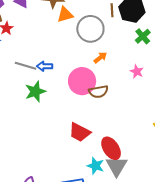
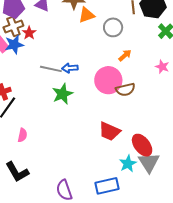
gray circle: (90, 29) -> (113, 27), size x0.7
cyan star: (96, 166) -> (128, 164), turned 30

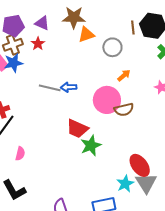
red star: (29, 33) -> (38, 44), moved
green star: (62, 94) -> (91, 145), moved
red trapezoid: (110, 131) -> (77, 129), moved

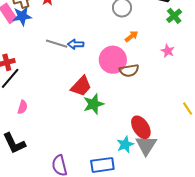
red trapezoid: (77, 129) -> (81, 86), turned -75

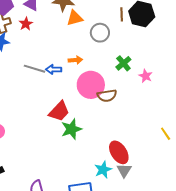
green cross: (174, 16) -> (123, 63), moved
orange arrow: (131, 36) -> (75, 60), moved, turned 32
gray triangle: (146, 145) -> (124, 170), size x0.7

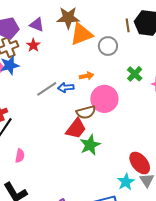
orange triangle: (75, 18) -> (81, 34), size x1.4
gray line: (35, 69) -> (47, 89), turned -45
brown semicircle: (107, 96) -> (86, 112), moved

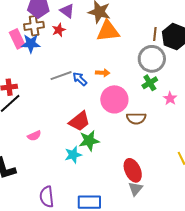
gray circle: (108, 46) -> (152, 59), moved, size x1.4
blue arrow: (66, 88) -> (80, 79), turned 35
brown semicircle: (86, 112) -> (136, 118), moved
pink semicircle: (20, 156) -> (34, 136), moved, turned 40
cyan star: (126, 182) -> (73, 155), moved

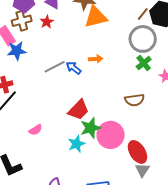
brown line: (155, 34) -> (143, 14), turned 40
blue star: (31, 44) -> (17, 51), moved
pink circle: (114, 99) -> (111, 135), moved

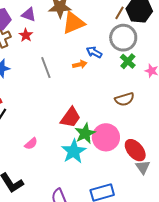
gray line: (55, 67) -> (46, 68), moved, turned -75
blue arrow: (74, 68) -> (94, 52), moved
cyan star: (76, 144) -> (74, 151), size x1.4

